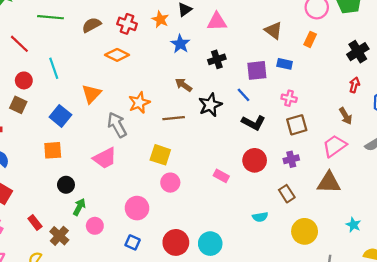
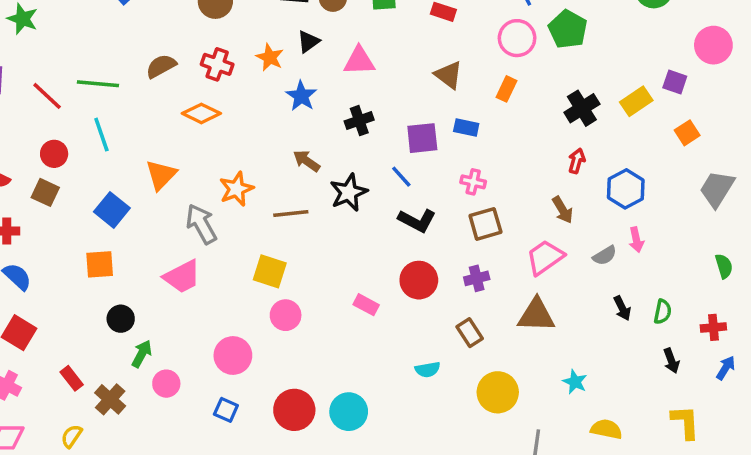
green line: (50, 17) -> (98, 84), moved

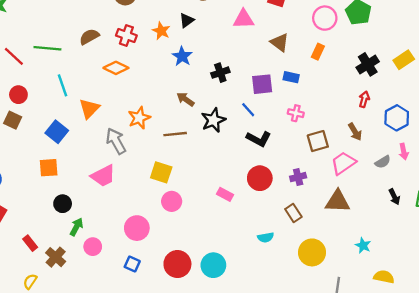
pink triangle: (359, 61) -> (244, 19), moved
cyan line: (101, 135) -> (63, 85), moved
brown square: (485, 224) -> (318, 141), moved

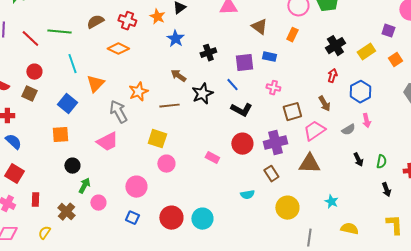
yellow rectangle: (404, 60) -> (366, 52), moved
purple cross: (298, 177) -> (275, 143), size x1.6
red rectangle: (30, 243) -> (35, 200), moved, turned 40

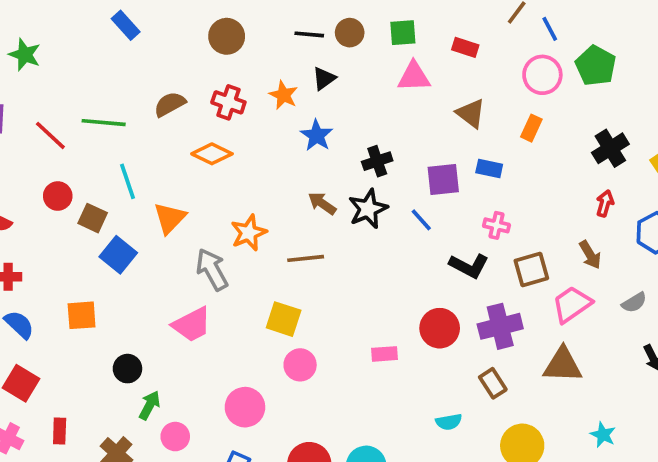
brown square: (29, 94) -> (93, 218), moved
black star: (202, 94) -> (368, 209), moved
black L-shape: (241, 110) -> (469, 266), moved
orange square: (60, 135) -> (82, 315), moved
pink rectangle: (212, 158) -> (385, 354), turned -32

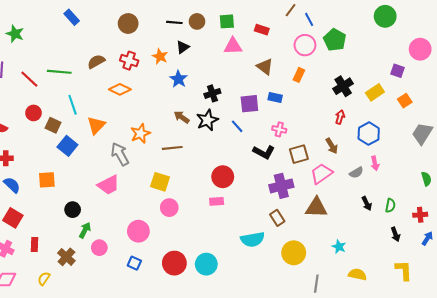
red circle: (440, 328) -> (223, 177), moved
cyan semicircle: (449, 422) -> (253, 239), size x1.6

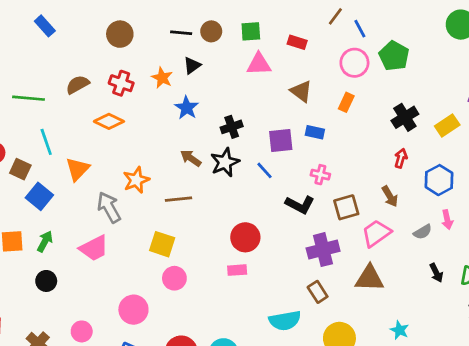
green arrow: (85, 230) -> (45, 241), moved

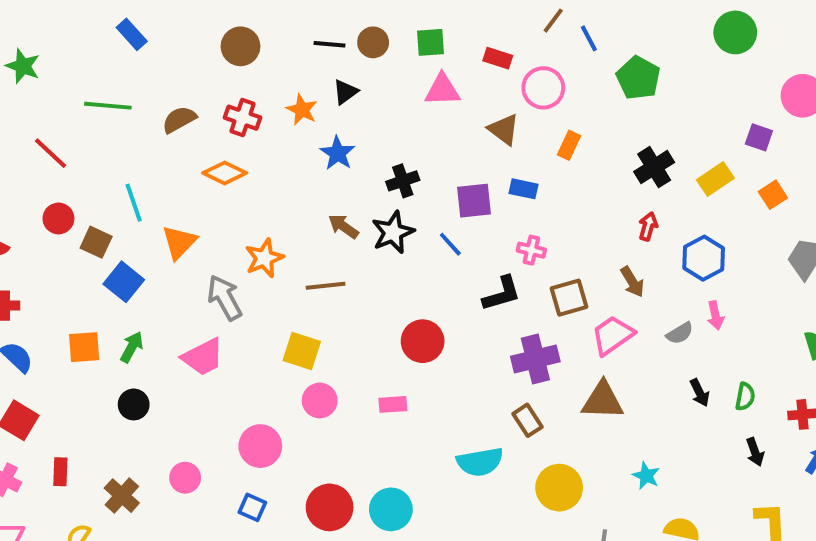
pink circle: (354, 63) -> (543, 88), moved
green line: (28, 98) -> (108, 106), moved
black L-shape: (300, 205) -> (502, 294), turned -44
pink rectangle: (237, 270) -> (393, 404), moved

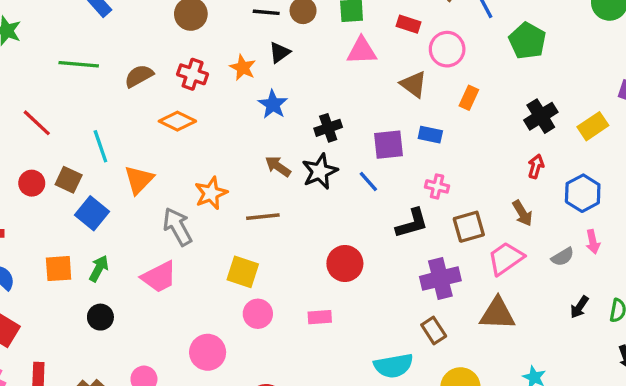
red line: (51, 153) -> (37, 123), moved
red circle: (58, 218) -> (32, 183), moved
black arrow: (700, 393) -> (579, 307), turned 60

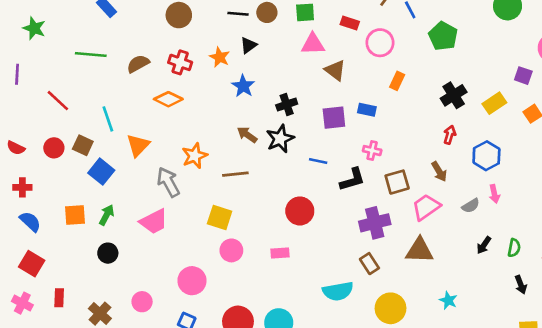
brown triangle: (414, 84) -> (335, 70), moved
blue line: (368, 181) -> (318, 161), moved, turned -36

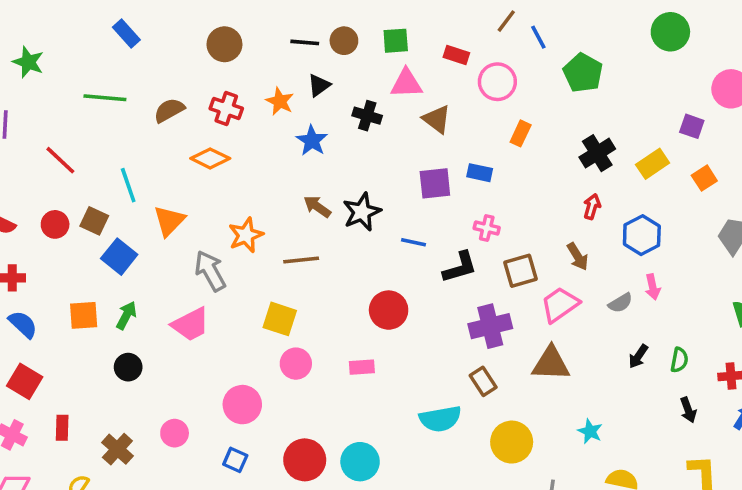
black cross: (287, 104) -> (367, 116), moved, turned 36

